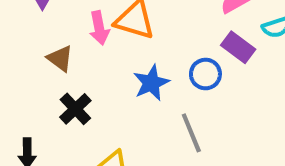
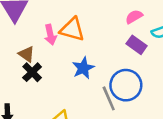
blue circle: (205, 74) -> (126, 85), moved, size x1.6
black cross: (75, 109) -> (32, 72), moved

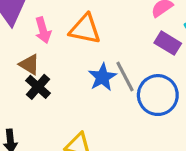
pink arrow: (50, 35) -> (43, 30), moved
gray line: (109, 98) -> (125, 77), moved

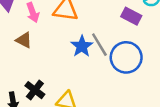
black cross: (38, 87) -> (35, 90), moved

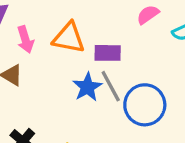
purple rectangle: (131, 16) -> (108, 53), moved, turned -30

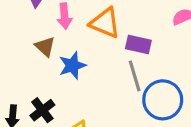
blue star: (87, 87) -> (72, 66), moved

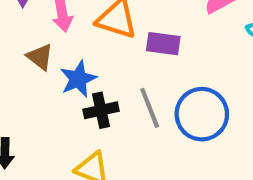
gray line: (135, 76) -> (150, 108), moved
black cross: (42, 110) -> (101, 110), moved, turned 30

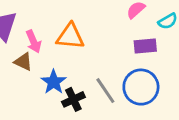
purple rectangle: (163, 44) -> (145, 46), moved
brown triangle: (40, 57) -> (23, 62), moved

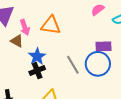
purple rectangle: (145, 46) -> (104, 46), moved
black cross: (73, 99) -> (37, 70), moved

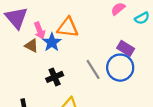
purple rectangle: (104, 46) -> (126, 48), turned 35
blue star: (37, 56) -> (52, 42), moved

